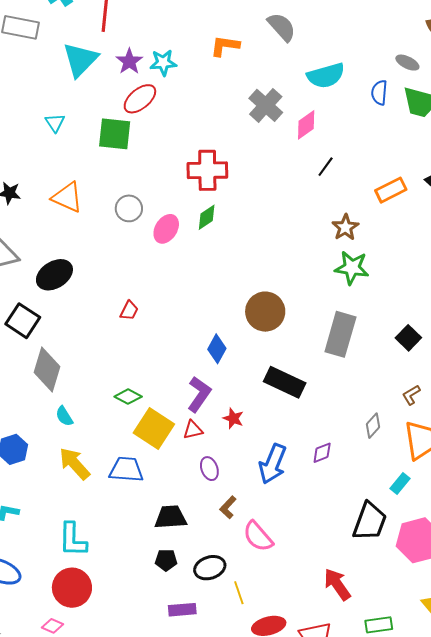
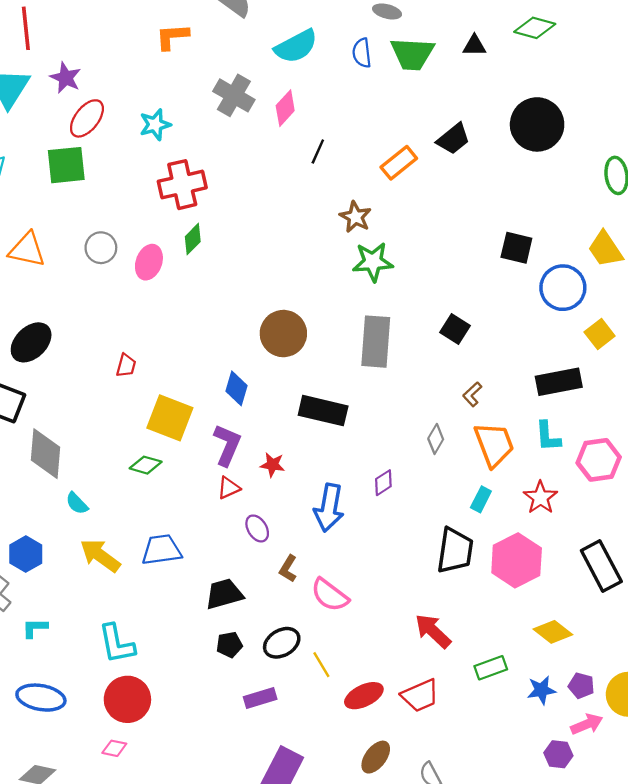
cyan star: (163, 63) -> (155, 125), moved
yellow square: (154, 429) -> (170, 418), moved

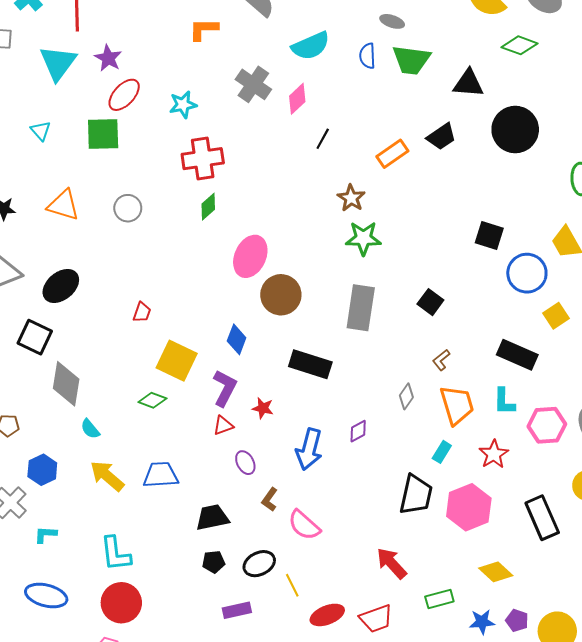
black triangle: (474, 45) -> (468, 83), moved, size x1.5
pink ellipse: (149, 262) -> (250, 256), moved, size x1.4
black rectangle: (559, 382) -> (517, 355), turned 30

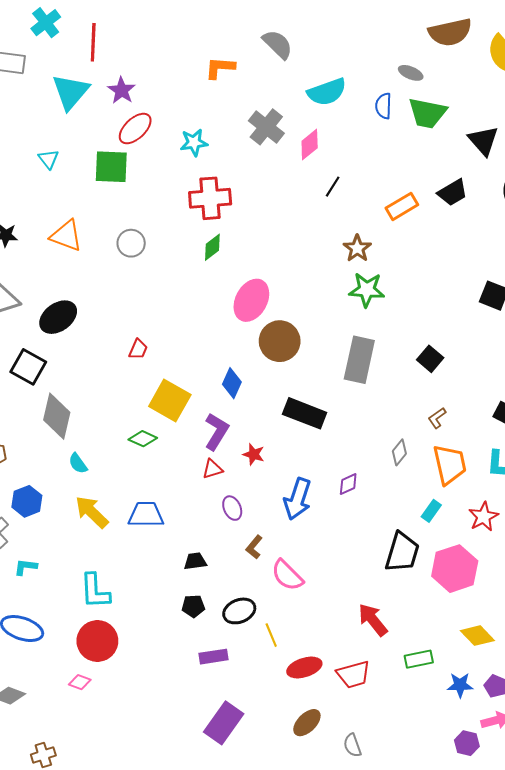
black triangle: (468, 83) -> (483, 141), turned 40
black trapezoid: (212, 517) -> (195, 561), size x0.7

